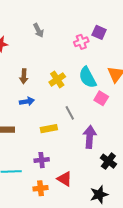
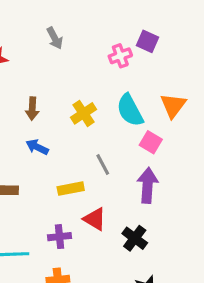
blue arrow: (27, 101) -> (37, 147), turned -144
purple arrow: (90, 137) -> (148, 185), moved
black cross: (108, 161) -> (135, 238), moved
red triangle: (65, 179) -> (95, 219), moved

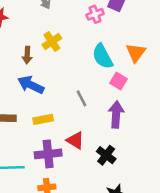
yellow cross: (84, 113) -> (52, 42), moved
blue arrow: (37, 147) -> (31, 85), size x1.5
yellow rectangle: (71, 189) -> (43, 119), moved
purple cross: (60, 237) -> (48, 154), size x1.5

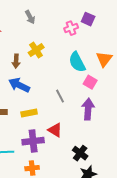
black cross: (106, 155) -> (80, 153), moved

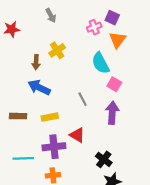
orange triangle: (104, 59) -> (117, 40), moved

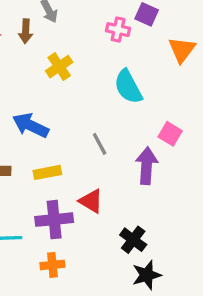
pink cross: (94, 27) -> (118, 30), turned 32
orange triangle: (117, 40) -> (182, 50), moved
brown arrow: (36, 62) -> (26, 31), moved
pink square: (114, 84) -> (170, 134), moved

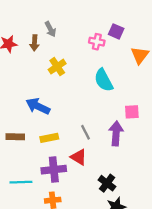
pink square: (170, 134) -> (132, 112), turned -35
gray line: (100, 144) -> (85, 132), moved

